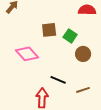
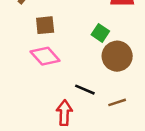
brown square: (49, 30) -> (45, 25), moved
brown circle: (83, 54) -> (117, 56), size x1.5

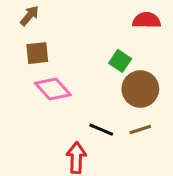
brown square: (45, 25) -> (37, 53), moved
brown line: (117, 102) -> (140, 130), moved

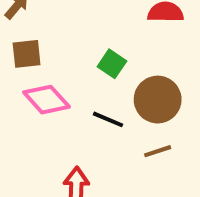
green square: (120, 61) -> (112, 64), moved
black line: (101, 130) -> (108, 119), moved

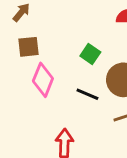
pink diamond: (46, 100) -> (43, 80), turned 64

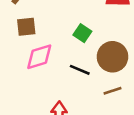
pink diamond: (43, 80) -> (39, 57), turned 52

